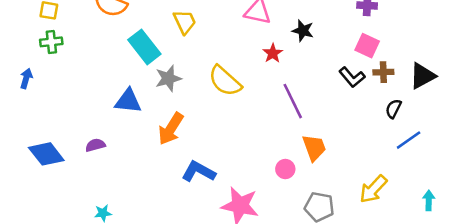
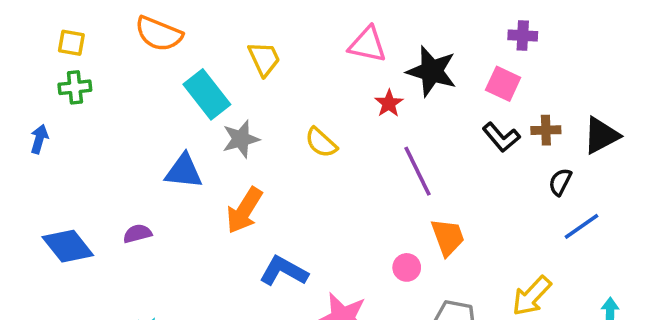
black star: (303, 31) -> (432, 71), size x1.6
pink square: (367, 46) -> (503, 84), moved
yellow semicircle: (225, 81) -> (321, 143), size x0.7

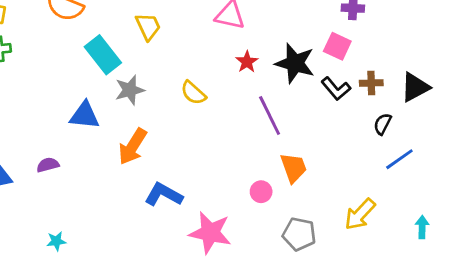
black star: (432, 71) -> (295, 63), moved

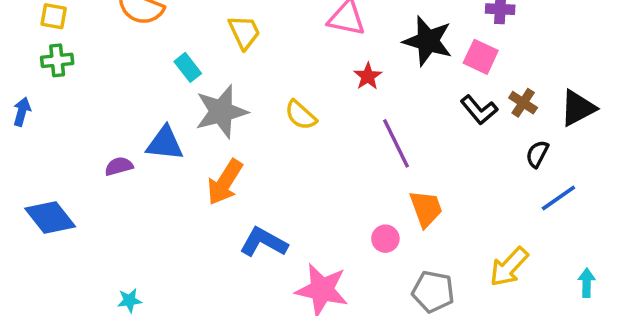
cyan rectangle: (103, 55) -> (188, 67), size x0.6
black star: (295, 63) -> (428, 41), moved
brown cross: (371, 83) -> (523, 103), turned 35
gray star: (130, 90) -> (221, 112), size x1.4
purple semicircle: (48, 165) -> (119, 166), moved

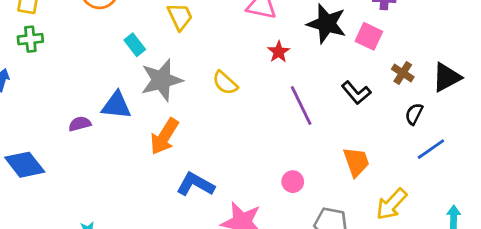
black L-shape: (479, 110) -> (356, 93), moved
orange trapezoid: (426, 209) -> (356, 162), moved

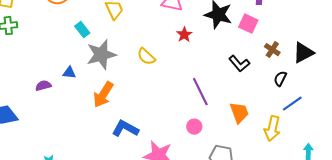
blue triangle: (116, 105) -> (69, 73), size x0.6
purple line: (301, 105) -> (200, 92), moved
yellow arrow: (391, 204) -> (272, 129), moved, turned -30

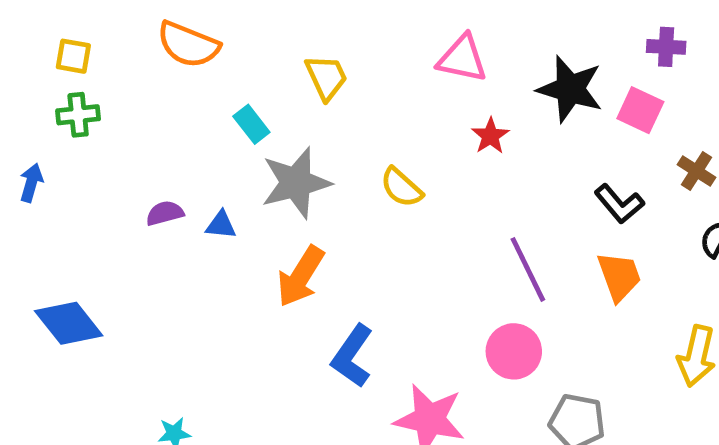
purple semicircle: (43, 86) -> (165, 213), moved
orange trapezoid: (239, 113) -> (619, 276), moved
pink circle: (194, 127) -> (514, 351), size x1.5
blue L-shape: (125, 129) -> (352, 356), turned -84

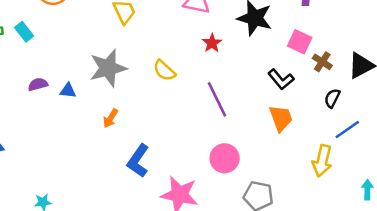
pink square: (640, 110) -> (300, 42), moved
cyan rectangle: (251, 124) -> (24, 32), moved
purple line: (528, 269) -> (217, 99), moved
orange arrow: (301, 276) -> (111, 118), size x0.6

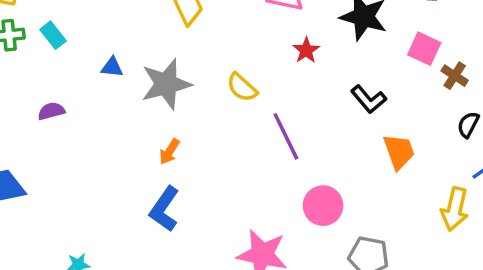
black L-shape: (281, 79) -> (369, 99), moved
purple semicircle: (38, 84) -> (51, 111), moved
blue triangle: (68, 91) -> (112, 67), moved
purple line: (217, 99) -> (286, 136), moved
blue L-shape: (138, 161) -> (164, 209), moved

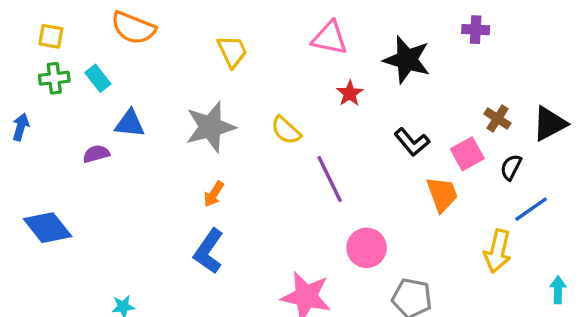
pink square: (424, 49) -> (467, 154), moved, turned 36
blue triangle: (112, 67) -> (130, 124), moved, size x1.4

